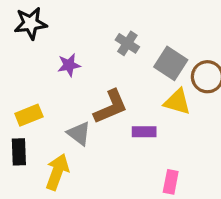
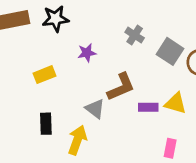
yellow triangle: (177, 102) -> (176, 103), moved
yellow rectangle: (29, 115) -> (45, 75), moved

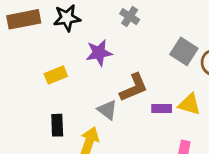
gray cross: (135, 35) -> (130, 17), moved
purple star: (87, 53) -> (99, 53), size x1.4

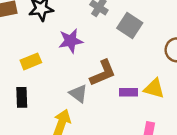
gray square: (184, 51) -> (130, 25), moved
black rectangle: (57, 125) -> (22, 97), moved

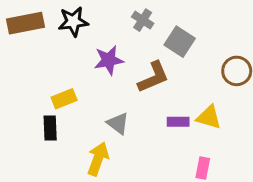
yellow rectangle: (31, 61) -> (64, 99), moved
brown L-shape: (103, 73) -> (153, 77), moved

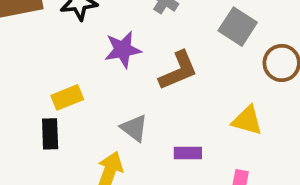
gray square: (180, 42) -> (238, 27), moved
purple rectangle: (178, 122) -> (188, 153), moved

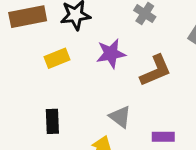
yellow rectangle: (67, 97) -> (57, 58), moved

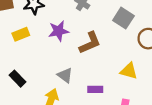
black rectangle: (52, 121) -> (18, 79), turned -42

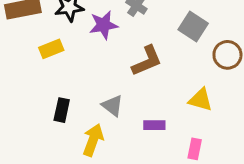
purple star: (59, 31) -> (104, 25), moved
black rectangle: (18, 79) -> (62, 110), moved, turned 56

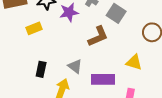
gray square: (193, 27) -> (116, 13), moved
purple rectangle: (154, 125) -> (103, 79), size x1.6

